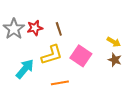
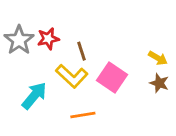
brown line: (59, 29) -> (81, 51), moved
yellow L-shape: (52, 55) -> (72, 76), turned 60

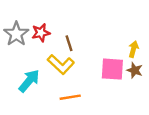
yellow arrow: (158, 58) -> (133, 49), turned -105
pink square: (112, 78) -> (112, 69), moved, turned -30

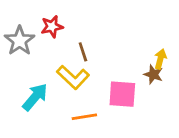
red star: (41, 33) -> (52, 27), moved
pink square: (112, 69) -> (122, 94), moved
brown star: (135, 70) -> (153, 74), moved

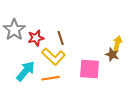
red star: (52, 27) -> (36, 38), moved
orange line: (84, 117) -> (50, 78), moved

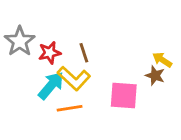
yellow arrow: (117, 43) -> (162, 60), turned -72
cyan arrow: (26, 71) -> (51, 85), moved

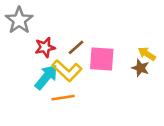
gray star: (20, 41) -> (19, 20), moved
brown line: (84, 53) -> (76, 47), turned 66
pink square: (124, 95) -> (102, 59), moved

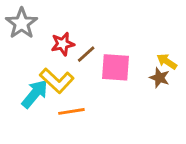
red star: (45, 47) -> (63, 44), moved
yellow L-shape: (67, 71) -> (57, 81), moved
cyan arrow: (46, 77) -> (35, 94), moved

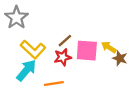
red star: (63, 44) -> (63, 57), moved
yellow arrow: (167, 62) -> (109, 47), moved
yellow L-shape: (57, 81) -> (33, 49), moved

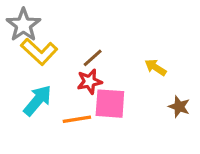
yellow L-shape: (33, 49) -> (39, 52), moved
pink square: (87, 51) -> (110, 104), moved
brown star: (120, 58) -> (179, 107), moved

